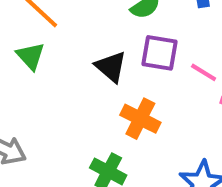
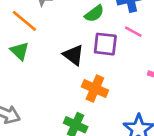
pink line: (204, 72) -> (133, 32), moved

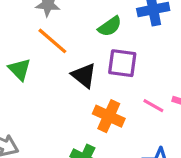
orange line: (24, 21) -> (52, 41), moved
pink line: (133, 32) -> (153, 106), moved

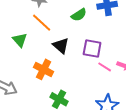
purple square: (122, 63) -> (92, 49), moved
orange cross: (109, 116) -> (43, 69), moved

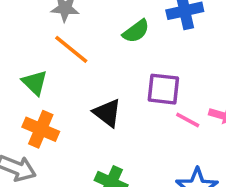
black triangle: (61, 46) -> (107, 113), moved
orange cross: (43, 69) -> (41, 129), moved

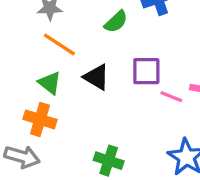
green triangle: (35, 83) -> (50, 83), moved
black triangle: (107, 113) -> (96, 77), moved

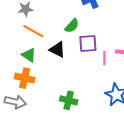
green semicircle: (116, 22) -> (72, 26), moved
pink line: (171, 97) -> (104, 58), turned 72

